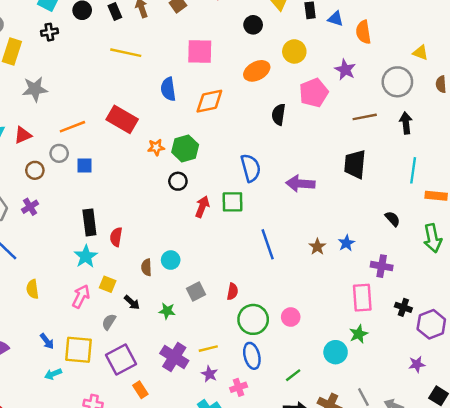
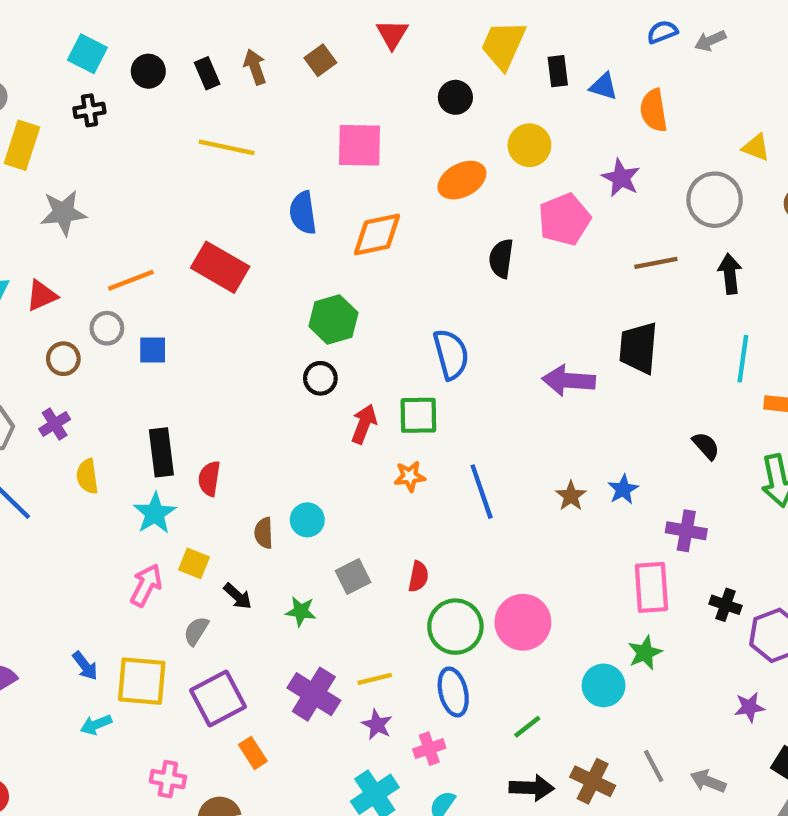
orange star: (156, 147) -> (410, 476), moved
purple arrow: (300, 184) -> (569, 380), moved
yellow semicircle: (32, 289) -> (87, 476), moved
pink circle: (291, 317) -> (523, 622), size x1.6

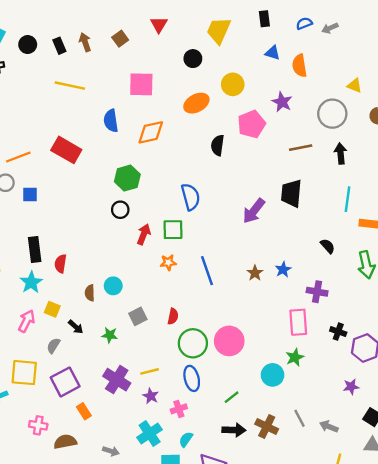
black rectangle: (558, 71) -> (264, 19), moved
purple arrow: (569, 380) -> (254, 211), turned -56

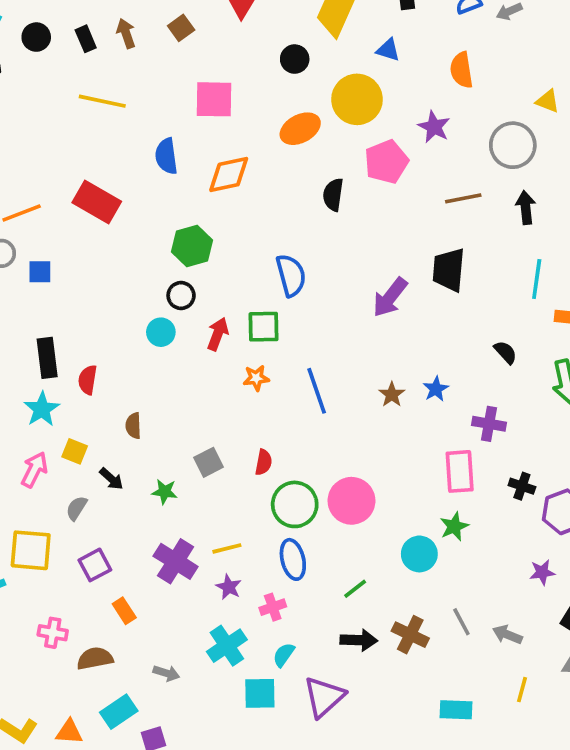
blue triangle: (273, 53) -> (388, 50), moved
yellow circle: (233, 84) -> (357, 99), size x1.4
cyan circle: (113, 286) -> (161, 332), moved
purple square: (65, 382) -> (95, 565), size x0.7

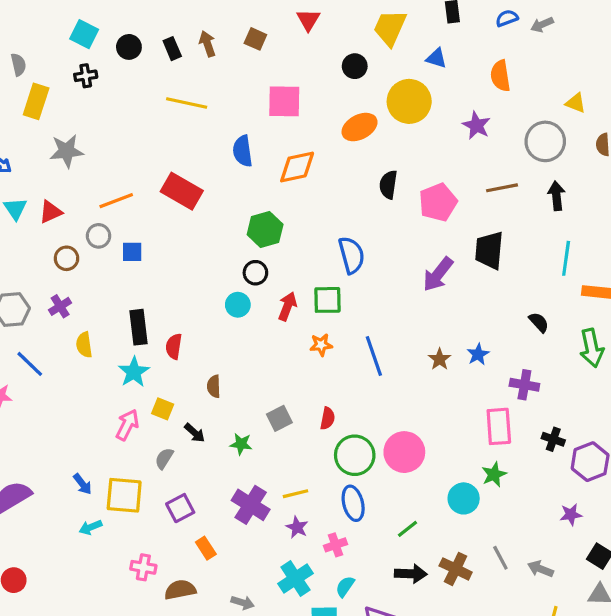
brown square: (181, 28) -> (255, 39), turned -30
pink pentagon: (386, 162) -> (438, 202), moved

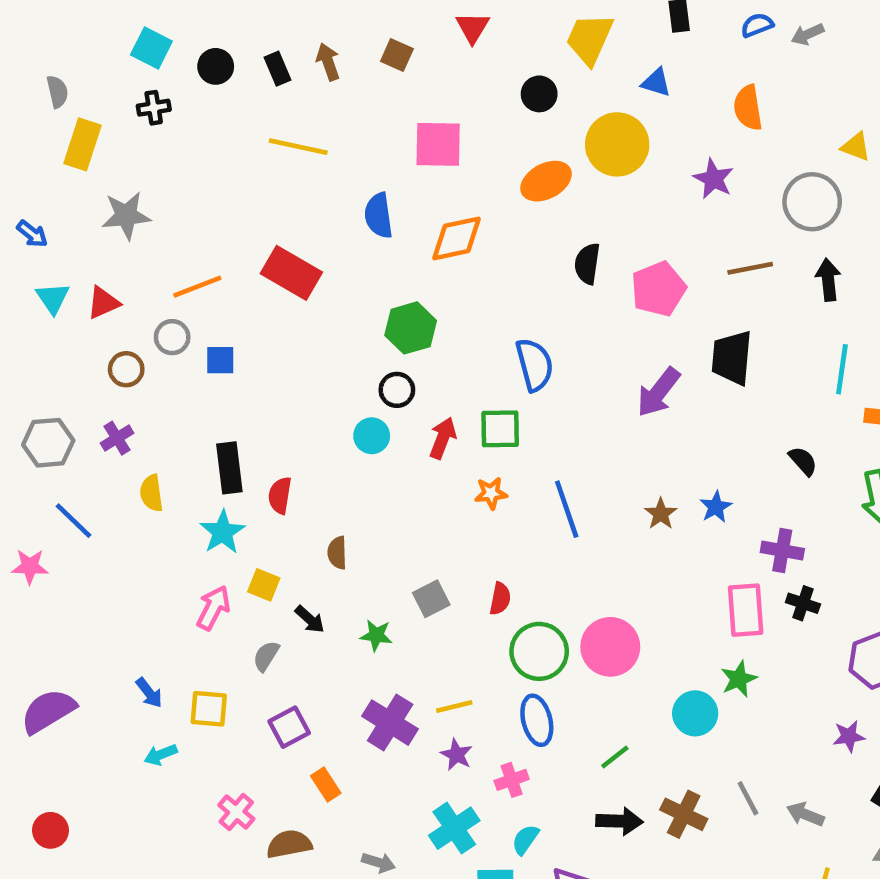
black cross: (553, 439) -> (803, 603), moved
yellow square: (124, 495) -> (209, 709), size x0.7
pink cross: (143, 567) -> (236, 812), turned 30

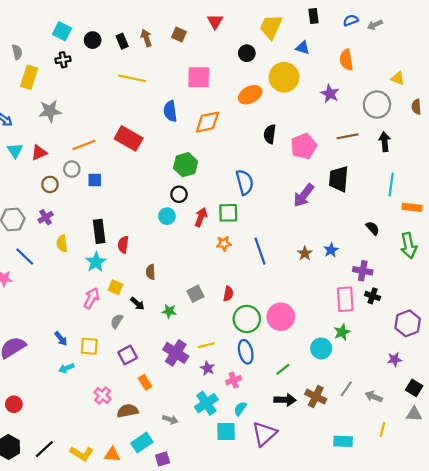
gray line: (748, 798) -> (346, 389), turned 63

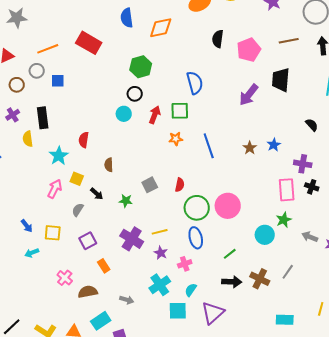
black rectangle: (99, 231) -> (43, 118), moved
gray arrow: (374, 397) -> (310, 237), moved

